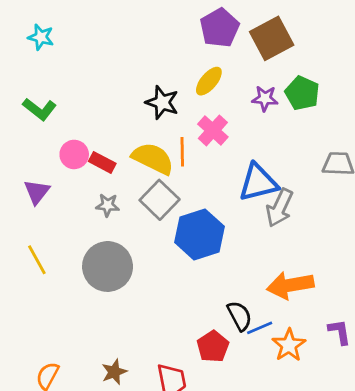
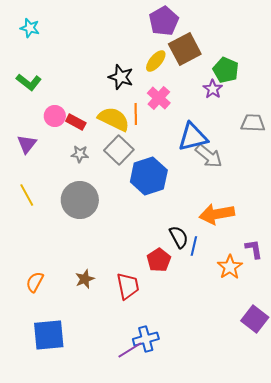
brown square: (272, 38) -> (185, 49), moved
purple star: (265, 98) -> (213, 89), moved, turned 30
gray arrow: (280, 208) -> (209, 156), turned -76
blue line: (260, 328) -> (194, 246), turned -54
orange star: (289, 345) -> (230, 267), moved

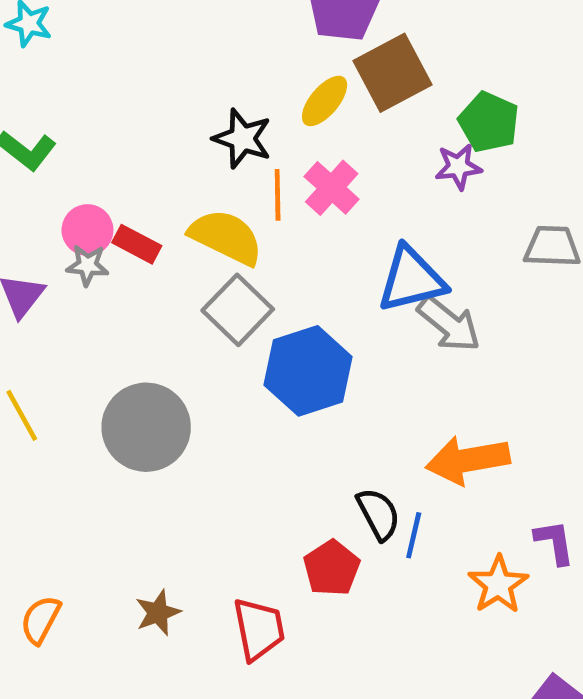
purple star: (213, 89) -> (458, 167), turned 30
orange line: (136, 114) -> (278, 195), moved
gray star: (80, 154) -> (87, 265), moved

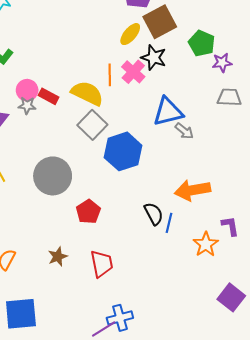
black star: (242, 139) -> (154, 58), moved
purple star: (458, 167) -> (222, 63), moved
gray arrow: (449, 324) -> (184, 131), size x0.7
red pentagon: (332, 568) -> (88, 212), moved

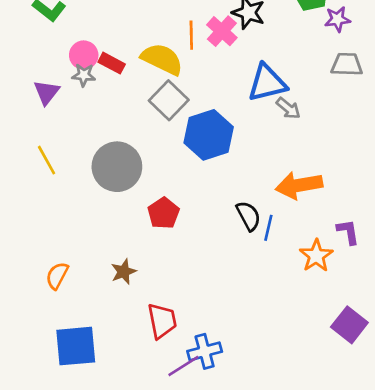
red trapezoid: (102, 264) -> (162, 321), moved

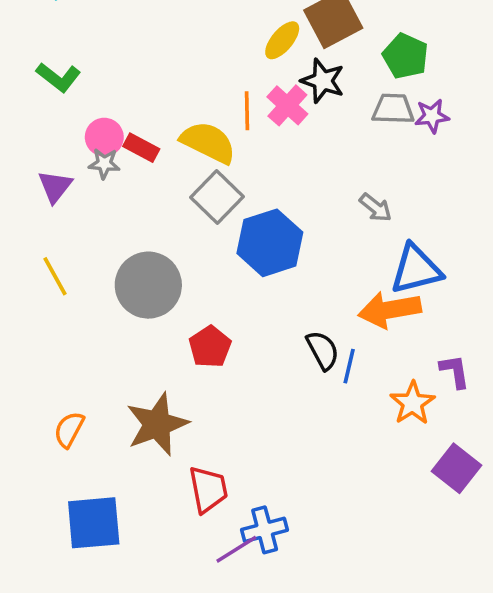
purple star: (337, 19) -> (432, 116), moved
gray trapezoid: (347, 64) -> (393, 109), moved
blue triangle: (267, 83) -> (416, 269), moved
brown star: (124, 272) -> (157, 424), size x1.8
purple square: (349, 325) -> (457, 468), moved

